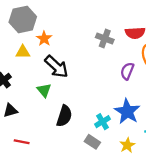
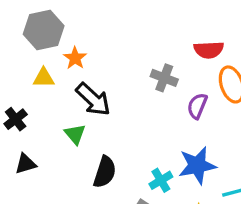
gray cross: (105, 39) -> (164, 78), moved
blue star: (127, 112) -> (197, 165), turned 30

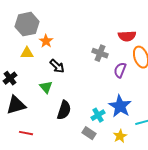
black arrow: (93, 99) -> (57, 66), size x0.7
black triangle: (25, 164) -> (16, 105), size x1.5
blue star: (197, 165) -> (120, 106), turned -30

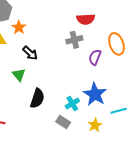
red semicircle: (127, 36) -> (86, 19), moved
gray cross: (100, 53) -> (74, 40), turned -35

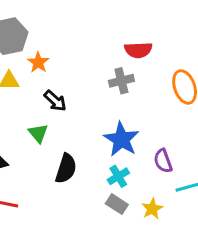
purple semicircle: (95, 57) -> (163, 161), moved, turned -42
blue star: (95, 94) -> (121, 139), moved
gray rectangle: (63, 122) -> (117, 204), moved

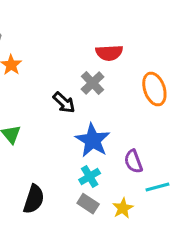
gray cross: (121, 81) -> (93, 83), turned -30
black arrow: (55, 101) -> (64, 103), moved
black semicircle: (66, 169) -> (34, 199), moved

